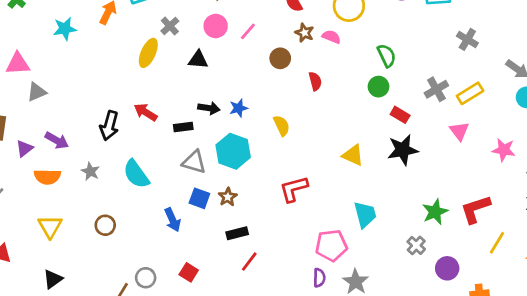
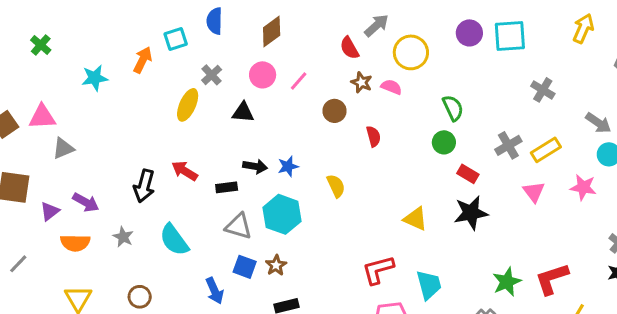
pink star: (504, 150) -> (583, 187), moved
red L-shape: (294, 189) -> (378, 270), moved

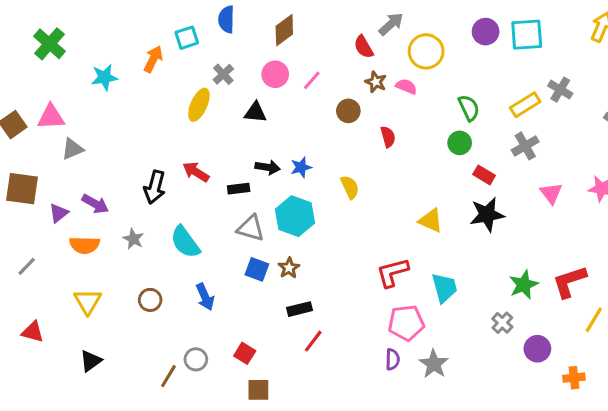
green cross: (41, 45) -> (50, 44), size x1.5
yellow rectangle: (546, 150) -> (525, 105), moved
blue arrow: (215, 291) -> (205, 297), moved

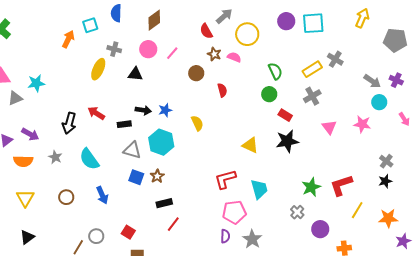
gray cross: (223, 74) -> (114, 49), turned -32
cyan star: (104, 77) -> (36, 83), moved

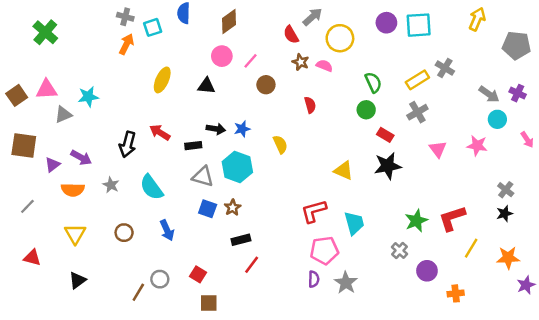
gray cross: (114, 49) -> (125, 17), moved
brown circle: (196, 73) -> (266, 85), moved

